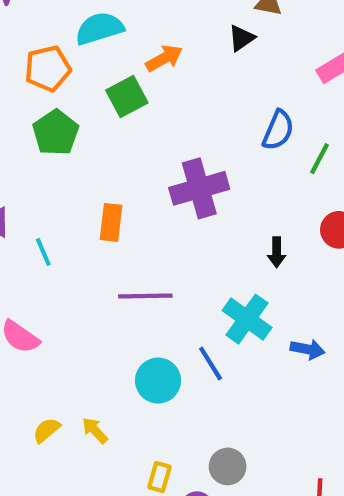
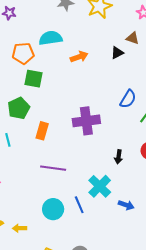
green square: (127, 97) -> (33, 79), moved, turned 30
green pentagon: (56, 133) -> (19, 108), moved
yellow arrow: (95, 430) -> (20, 228), turned -56

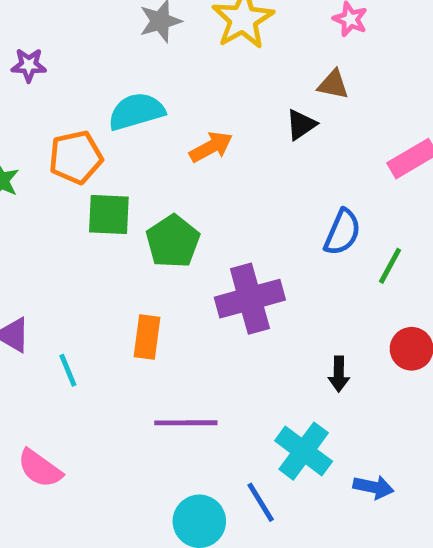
green pentagon: (19, 108) -> (173, 241), moved

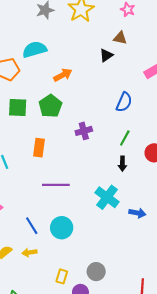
orange arrow: (211, 147) -> (63, 75), moved
green square: (109, 215) -> (18, 108), moved
green line: (390, 266) -> (125, 138), moved
purple cross: (250, 299) -> (84, 131), size x0.6
blue line: (261, 502) -> (32, 226), moved

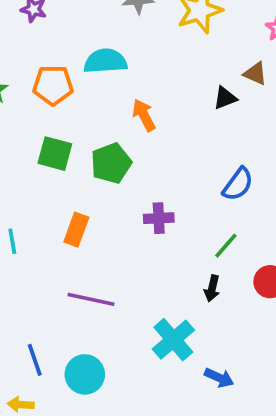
orange arrow: (63, 75) -> (144, 115), turned -102

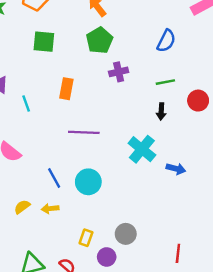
green pentagon: (111, 163) -> (100, 40), moved
green line: (226, 246) -> (165, 82), turned 48

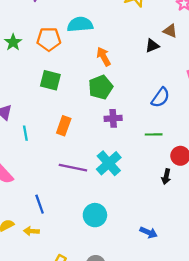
black arrow: (161, 111) -> (166, 177), moved
cyan cross: (142, 149) -> (109, 163), moved
blue arrow: (176, 169) -> (149, 232), moved
cyan circle: (88, 182) -> (95, 215), moved

